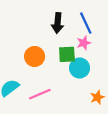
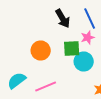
black arrow: (58, 23) -> (63, 18), turned -36

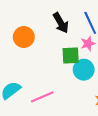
orange circle: (41, 50) -> (24, 37), moved

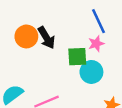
black arrow: (61, 23) -> (46, 38), moved

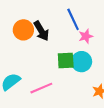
blue line: (99, 21) -> (73, 19), moved
green square: (77, 57) -> (66, 61), moved

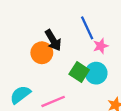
orange circle: (23, 30) -> (42, 53), moved
green square: (66, 61) -> (79, 72), turned 36

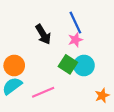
pink star: (101, 46) -> (75, 40), moved
orange circle: (42, 53) -> (14, 65), moved

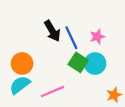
blue line: (75, 23) -> (71, 38), moved
pink star: (75, 40) -> (97, 37), moved

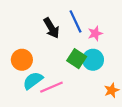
blue line: (71, 38) -> (75, 21), moved
cyan semicircle: (20, 85) -> (33, 81), moved

